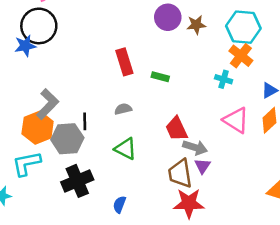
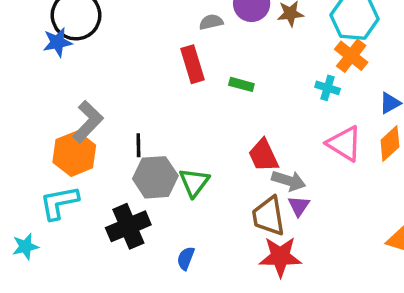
gray semicircle: (123, 109) -> (211, 22), moved
gray hexagon: (67, 139) -> (155, 177), moved
green triangle: (126, 149) -> (194, 182), turned 40

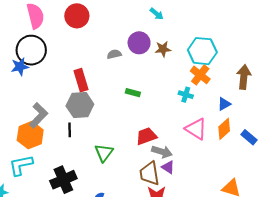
red rectangle: (192, 64) -> (81, 80), moved
red trapezoid: (263, 155) -> (146, 136), turned 95
gray hexagon: (155, 177) -> (80, 105), moved
purple triangle: (299, 206) -> (168, 167), turned -32

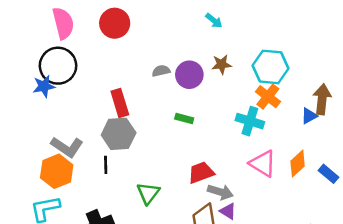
purple circle: (139, 43) -> (189, 75), moved
cyan cross: (186, 95) -> (250, 121), size x1.5
blue triangle: (224, 104) -> (309, 116), moved
gray L-shape: (38, 115) -> (67, 147), turned 80

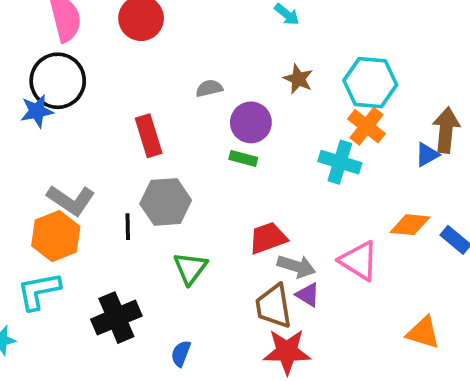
brown star: (222, 64) -> (298, 79), turned 30
purple circle: (189, 75) -> (251, 122), moved
gray hexagon: (119, 134) -> (166, 202), moved
pink triangle: (263, 164) -> (359, 261), moved
orange diamond: (298, 164) -> (410, 225), turned 48

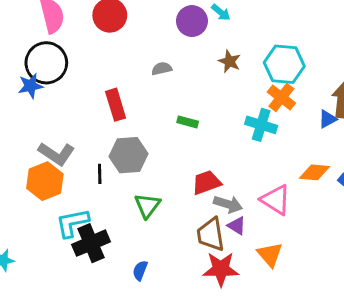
purple circle: (251, 122) -> (192, 21), moved
cyan L-shape: (39, 291) -> (72, 223), moved
orange triangle: (423, 333) -> (270, 255), moved, turned 32

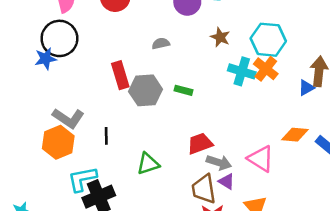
cyan cross: (261, 125) -> (242, 71), moved
gray hexagon: (129, 155) -> (146, 90), moved
green triangle: (147, 206) -> (148, 164), turned 35

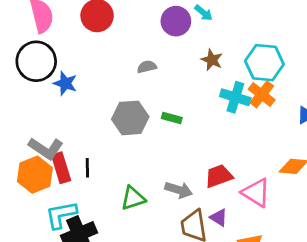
blue star: (46, 59) -> (65, 83), moved, turned 30
red rectangle: (120, 75) -> (61, 168), moved
red trapezoid: (200, 143) -> (219, 176), moved
gray arrow: (219, 162) -> (179, 190), moved

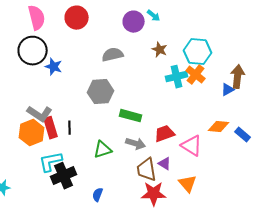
gray semicircle: (147, 67) -> (113, 55), size x1.5
cyan cross: (235, 97) -> (177, 77), turned -30
green rectangle: (172, 118) -> (131, 116), moved, size x1.5

